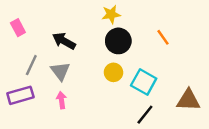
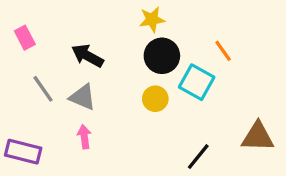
gray line: (31, 65) -> (43, 89), turned -60
gray triangle: (60, 71) -> (83, 97), turned -30
cyan square: (144, 82) -> (197, 82), moved
purple rectangle: (20, 95) -> (23, 152), moved, turned 30

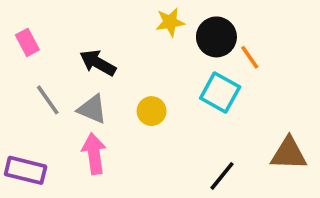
black circle: (162, 56) -> (216, 37), moved
yellow circle: (155, 99) -> (152, 111), moved
pink arrow: (84, 137) -> (94, 154), size x1.5

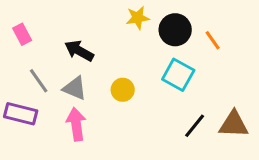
orange line: (250, 57) -> (213, 40), moved
purple rectangle: (26, 170) -> (21, 114), moved
black line: (222, 176) -> (195, 126), moved

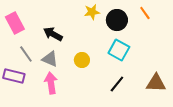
pink rectangle: (22, 34) -> (15, 23), size x1.5
orange line: (213, 40) -> (145, 13), moved
black line: (195, 126) -> (117, 84), moved

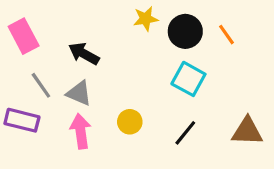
orange line: (145, 13) -> (227, 35), moved
yellow circle: (82, 60) -> (130, 122), moved

